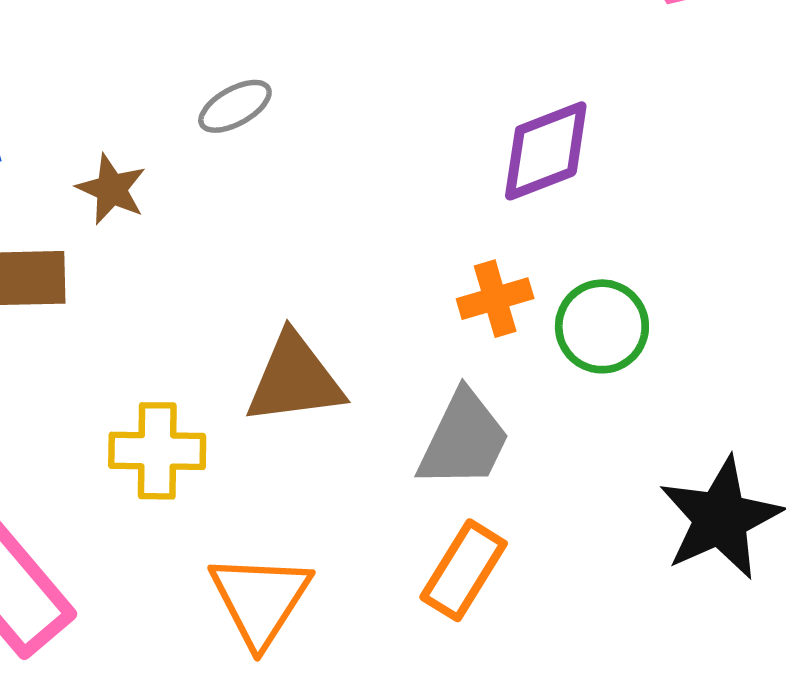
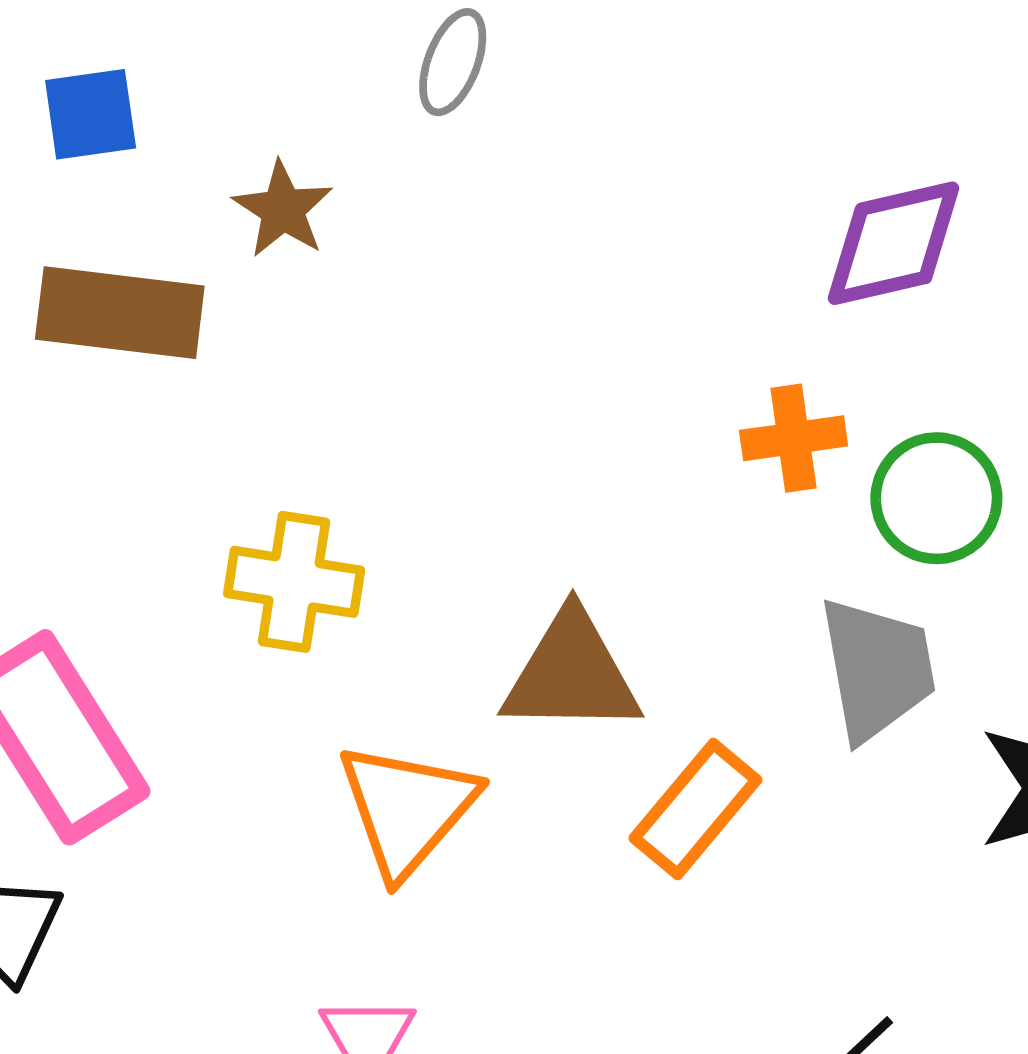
gray ellipse: (235, 106) -> (453, 62), moved, turned -48
brown triangle: (295, 379) -> (571, 674), moved
gray trapezoid: (464, 440) -> (877, 669), moved, turned -44

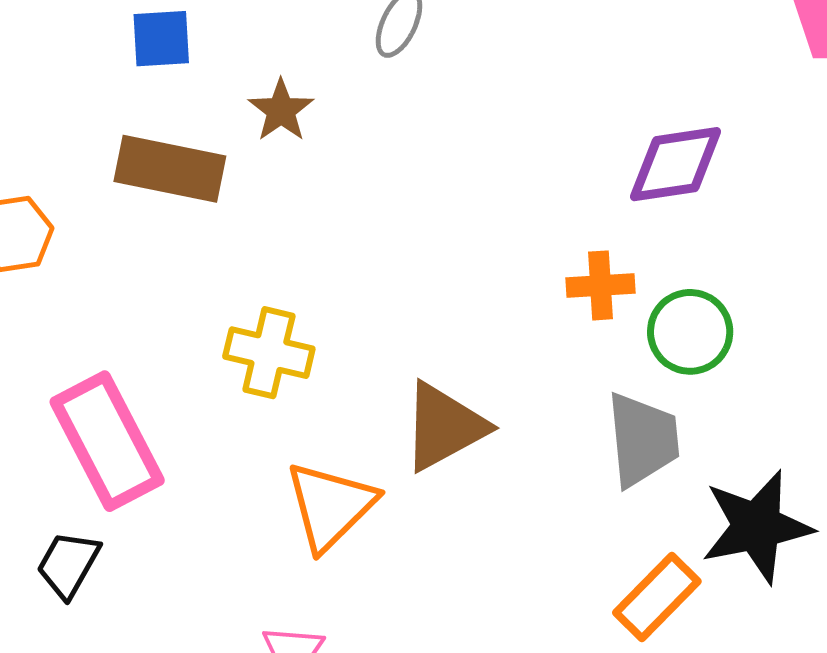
brown triangle: (571, 674) -> (444, 427), turned -34
orange rectangle: (695, 809) -> (657, 597), moved

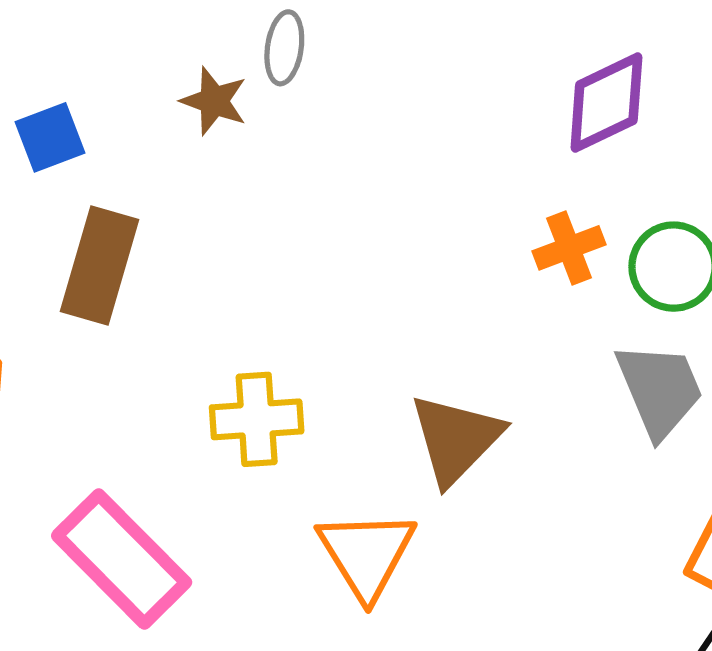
brown star: (281, 110) -> (214, 101), moved
brown rectangle: (170, 169) -> (99, 266), turned -68

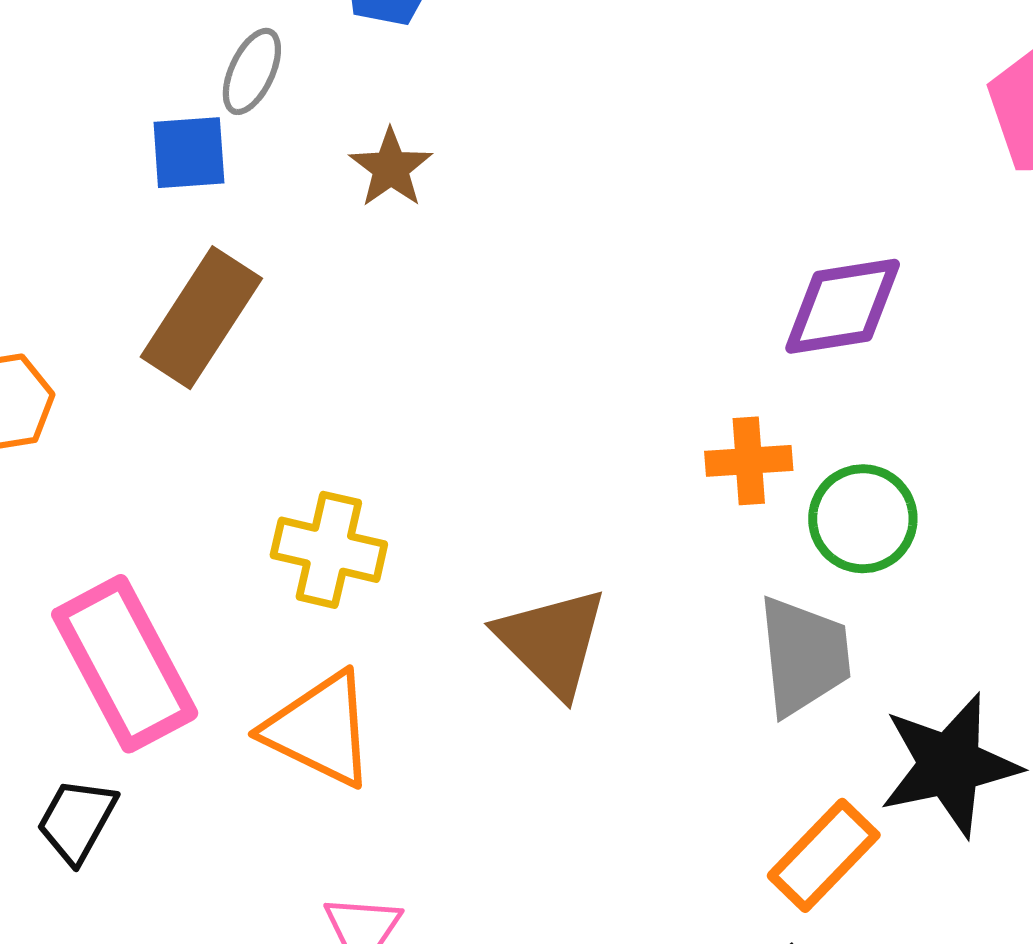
gray ellipse: (284, 48) -> (252, 71), moved
brown triangle: (456, 439) -> (552, 642), turned -46
orange triangle: (366, 554) -> (320, 729), moved, turned -49

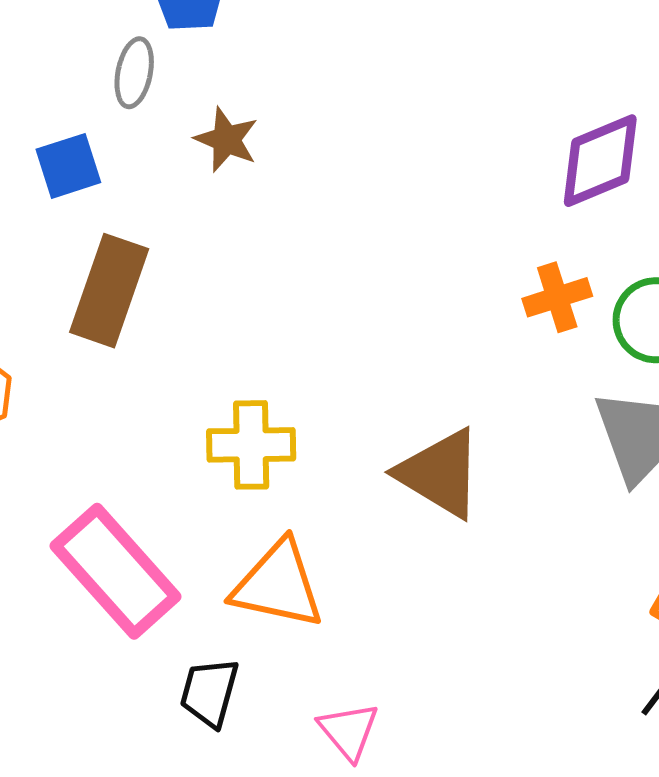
gray ellipse: (252, 71) -> (134, 73), moved
black trapezoid: (77, 821) -> (209, 692), moved

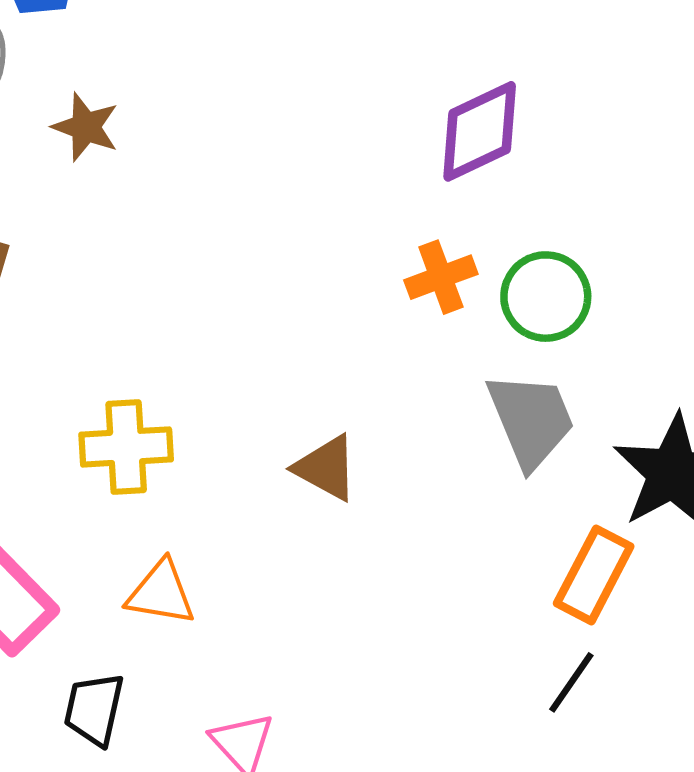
brown triangle: (440, 473) -> (326, 468), size x0.7
orange triangle: (278, 585) -> (161, 593), size x0.7

